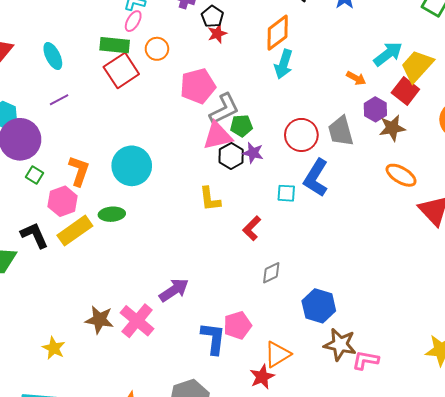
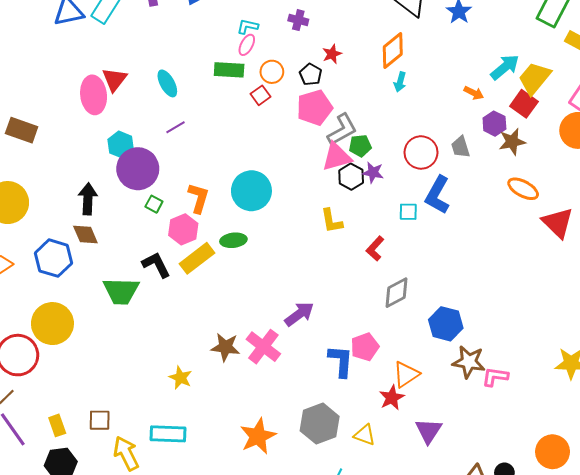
black pentagon: (212, 17) -> (311, 74), moved
cyan arrow: (284, 64) -> (400, 82), size x0.7
red square: (121, 70) -> (260, 95), moved, size x0.6
gray trapezoid: (341, 131) -> (460, 147), size x0.7
gray diamond: (271, 273) -> (396, 293), size x1.4

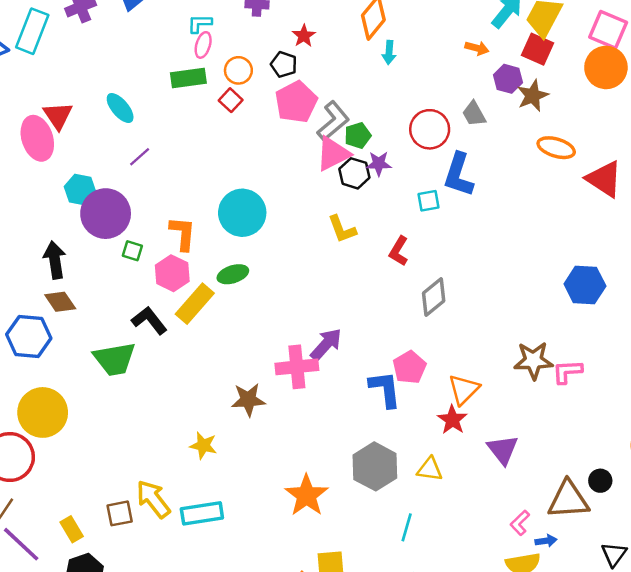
blue hexagon: (446, 324) -> (585, 285), moved
pink cross: (263, 347) -> (297, 367), moved, turned -32
yellow arrow: (126, 453) -> (153, 499), moved

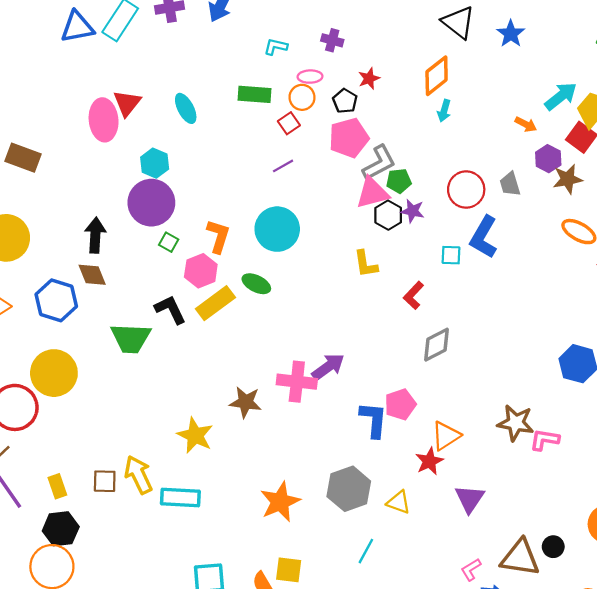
pink ellipse: (203, 45) -> (310, 77), moved, turned 60
purple line: (140, 157) -> (283, 166), moved
cyan hexagon: (80, 190) -> (155, 163), moved
green ellipse: (233, 274) -> (256, 284), turned 32
yellow star: (203, 445) -> (195, 435), size x1.4

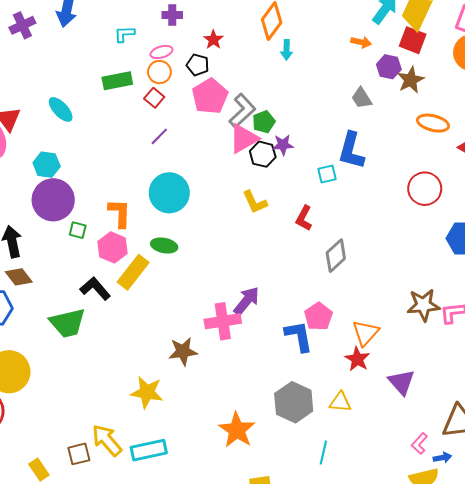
red circle: (466, 190) -> (425, 189), moved

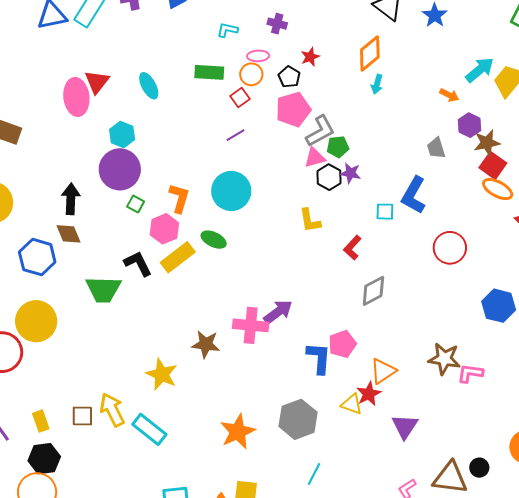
red square: (413, 40) -> (493, 165), moved
pink triangle: (244, 139) -> (315, 158), size x0.7
red circle: (425, 189) -> (450, 248), moved
yellow triangle: (340, 402) -> (352, 404), moved
cyan rectangle: (149, 450) -> (149, 429), turned 36

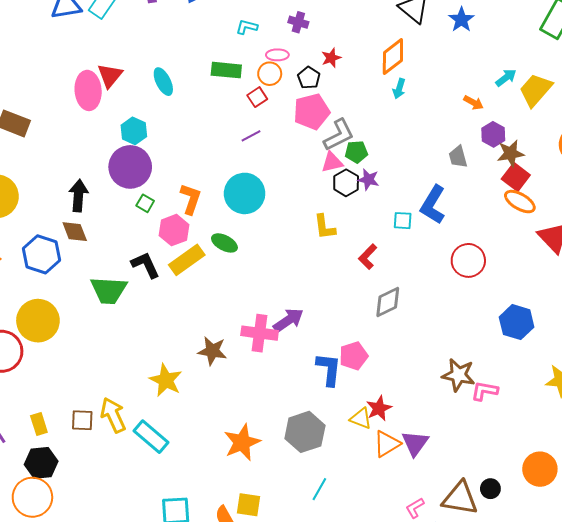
cyan arrow: (480, 70) -> (506, 78), size x0.7
orange triangle: (383, 371) -> (387, 444), moved

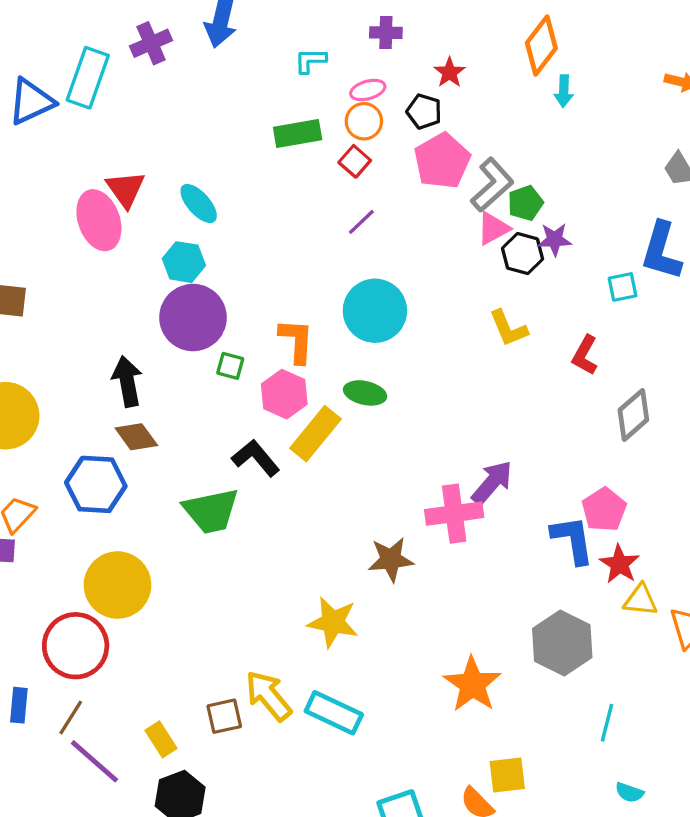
cyan ellipse: (163, 82) -> (199, 203), moved
red star: (379, 408) -> (620, 564), moved

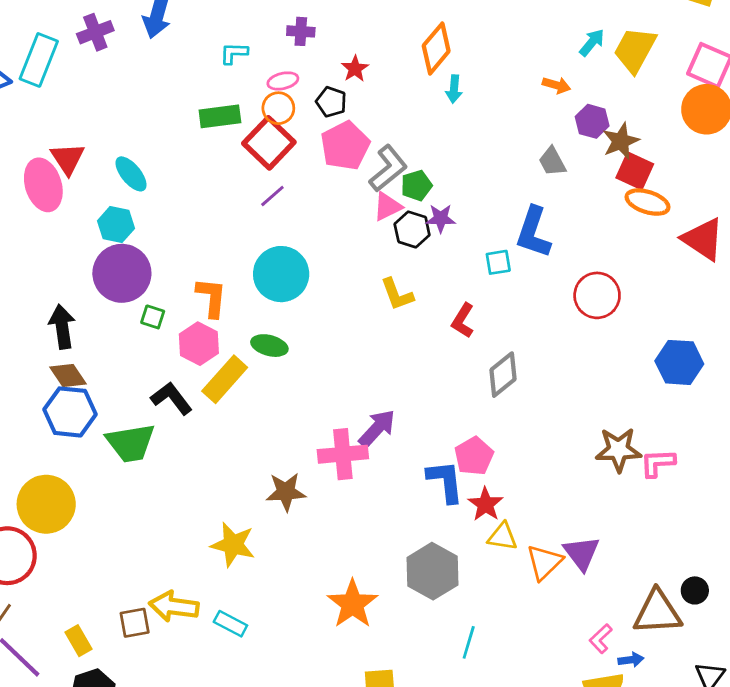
red square: (355, 161) -> (269, 143), size x1.8
blue hexagon: (96, 484) -> (70, 412), moved
yellow arrow: (268, 696) -> (174, 606), turned -45
cyan rectangle: (334, 713) -> (230, 624), size x0.7

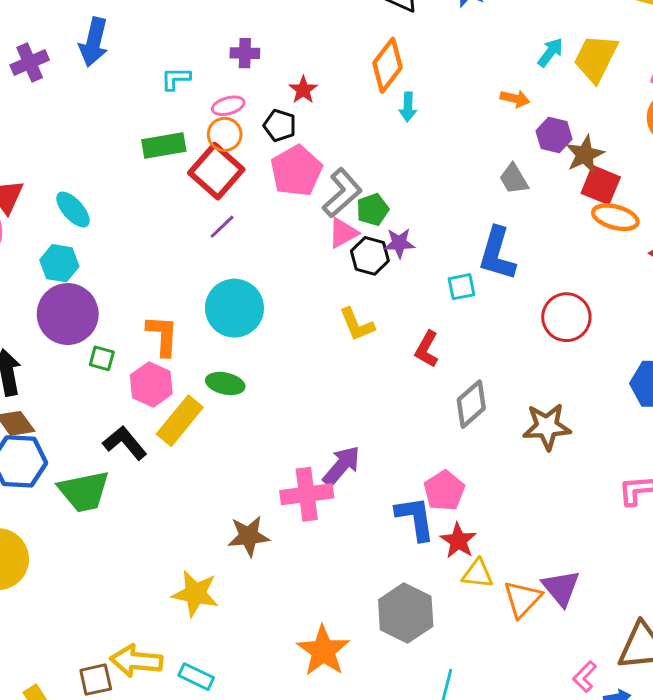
brown star: (618, 450) -> (547, 427), moved

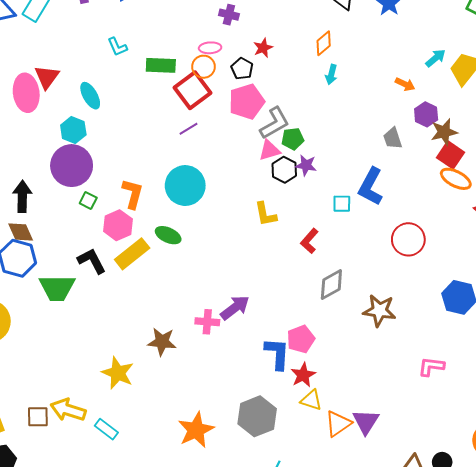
orange diamond: (387, 65) -> (324, 43), size x0.7
cyan L-shape: (176, 79) -> (117, 47), moved, turned -125
pink cross: (307, 494) -> (207, 322), size x0.7

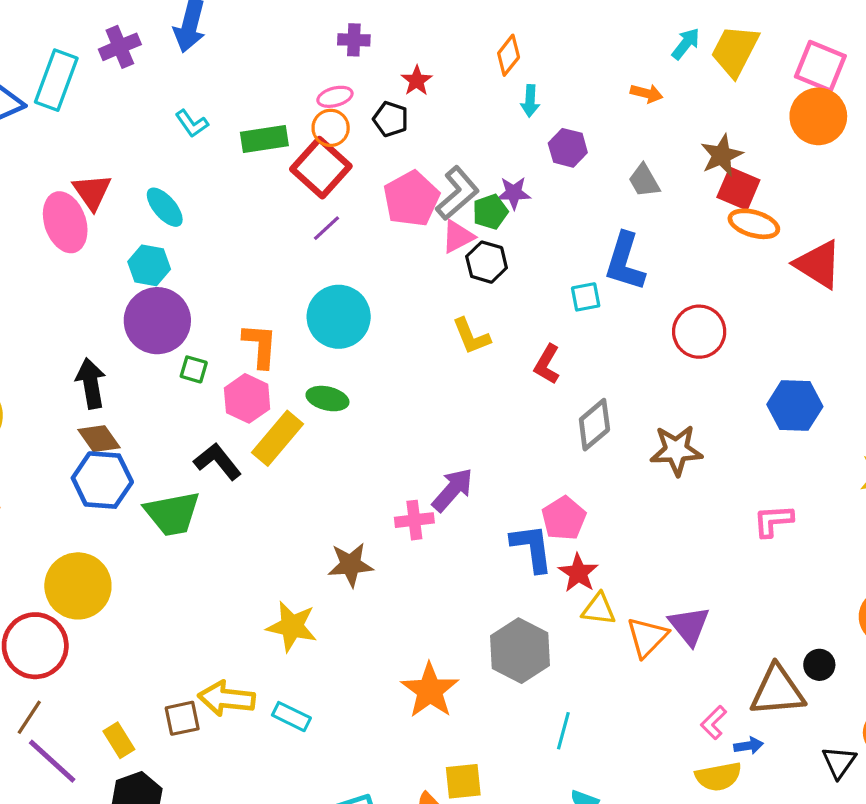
pink pentagon: (247, 102) -> (411, 199), moved
purple hexagon: (426, 114) -> (568, 148), moved
purple star: (306, 165) -> (514, 193), moved

